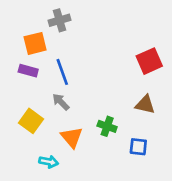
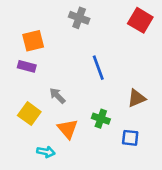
gray cross: (59, 20) -> (79, 18), moved, turned 36
red square: (149, 61) -> (140, 20), moved, turned -35
blue line: (62, 72) -> (98, 68), moved
brown triangle: (145, 105) -> (137, 98), turned -36

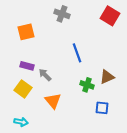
purple rectangle: (27, 66) -> (27, 66), moved
green cross: (101, 119) -> (87, 85), moved
cyan arrow: (46, 152) -> (21, 122), moved

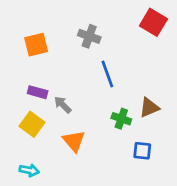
gray cross: (62, 14) -> (89, 36), moved

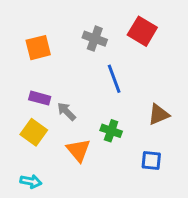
red square: (153, 22) -> (142, 31), moved
green cross: (121, 119) -> (111, 131), moved

